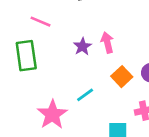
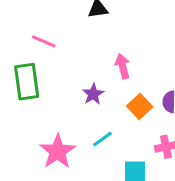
purple star: (82, 46) -> (93, 94), moved
cyan line: (85, 95) -> (102, 139), moved

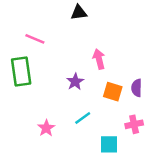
orange square: (140, 106) -> (113, 92), turned -30
pink star: (58, 151) -> (46, 128), size x0.6

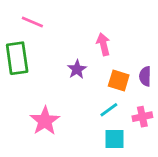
cyan line: (83, 118) -> (109, 110), moved
pink star: (46, 128) -> (45, 121), size x1.5

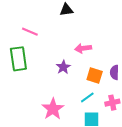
pink arrow: (103, 44) -> (83, 48), turned -84
pink star: (45, 121) -> (53, 109), moved

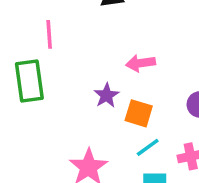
pink line: (30, 32) -> (49, 34), turned 63
orange square: (95, 76) -> (139, 113), moved

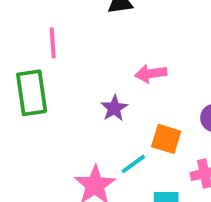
orange square: (139, 113) -> (166, 139), moved
cyan line: (148, 147) -> (133, 164), moved

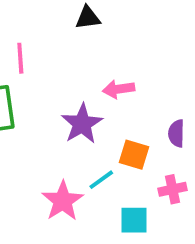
purple star: (114, 108) -> (82, 124), size x1.5

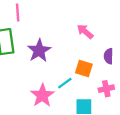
pink arrow: (119, 89) -> (85, 32), moved, turned 48
purple star: (82, 124) -> (39, 51), moved

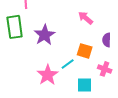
pink cross: (106, 89) -> (105, 69), turned 32

